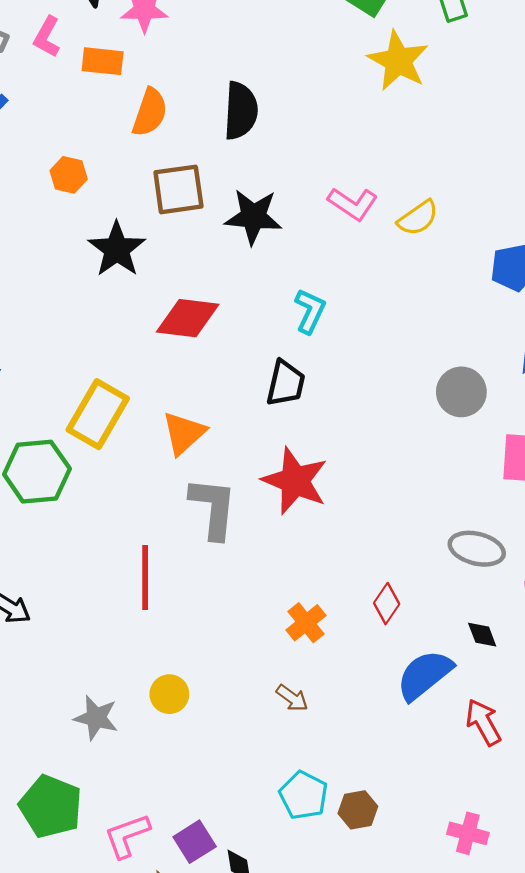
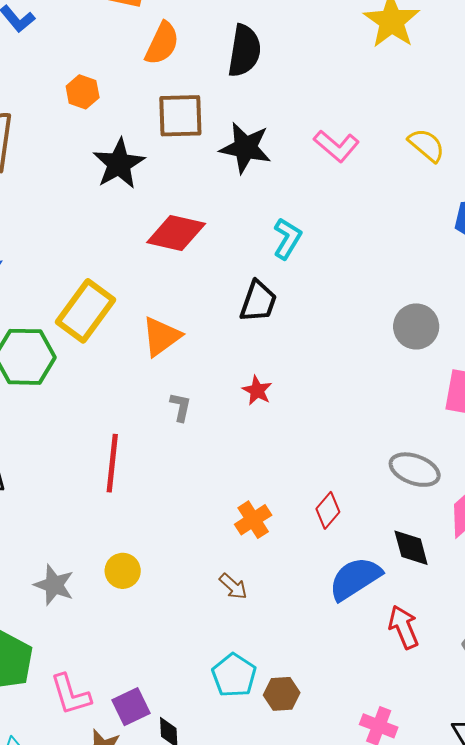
yellow semicircle: (418, 218) -> (426, 145), moved, turned -111
red star: (295, 481) -> (257, 391), size x0.5
gray L-shape: (213, 508) -> (181, 407), size x0.5
black diamond: (482, 635) -> (411, 548), size x1.4
pink L-shape: (127, 836) -> (71, 695), turned -93

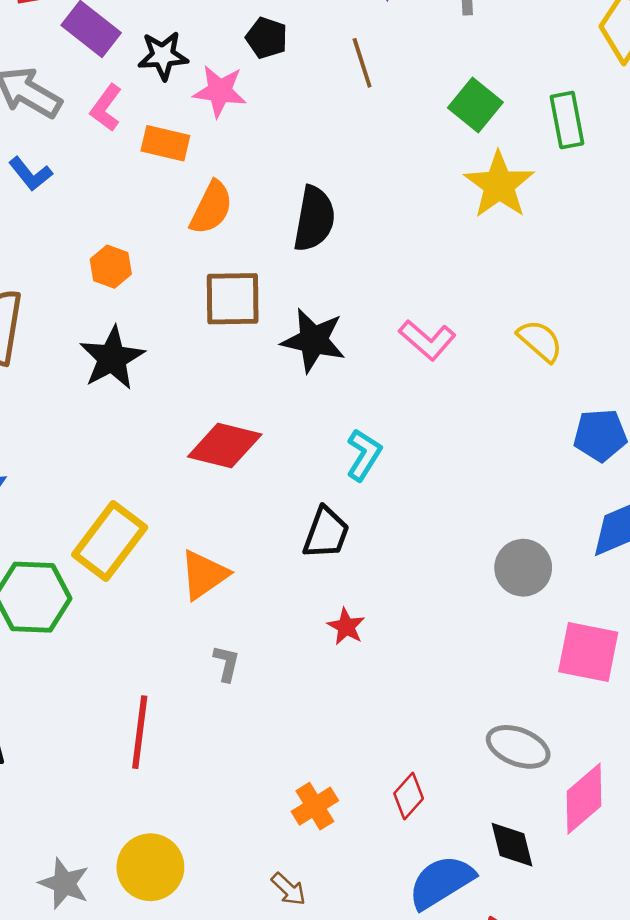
black star: (119, 164) -> (112, 358), moved
red star: (257, 391) -> (346, 627), moved
yellow circle: (123, 571) -> (150, 867), size x1.5

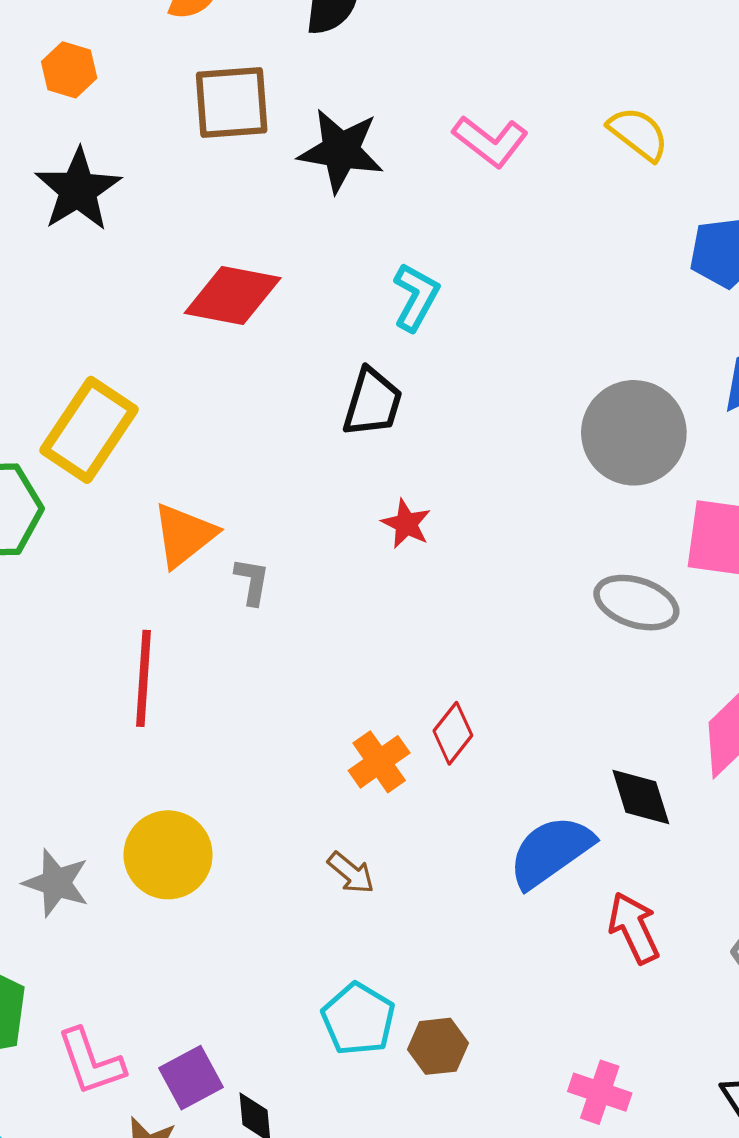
gray circle: (523, 568) -> (634, 433), size x1.4
orange triangle: (204, 575) -> (184, 535), moved
gray ellipse: (518, 747) -> (636, 603), moved
red diamond: (409, 796) -> (453, 733), moved

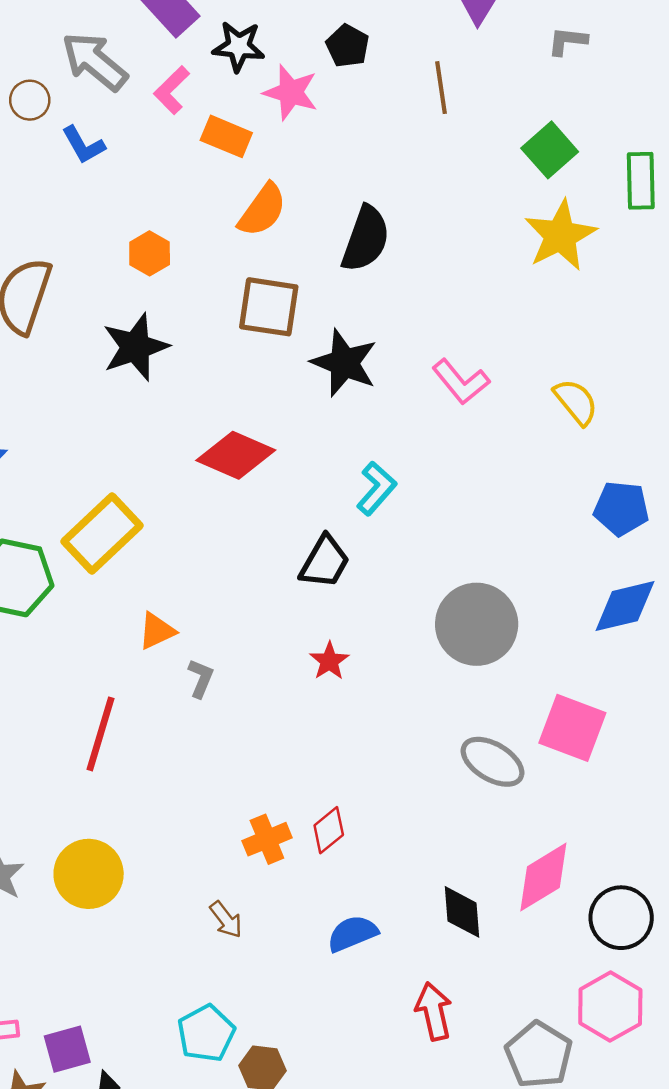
gray circle: (634, 433) -> (477, 624), moved
orange triangle: (184, 535) -> (157, 631), size x0.7
blue semicircle: (551, 852) -> (352, 933), moved, size x0.7

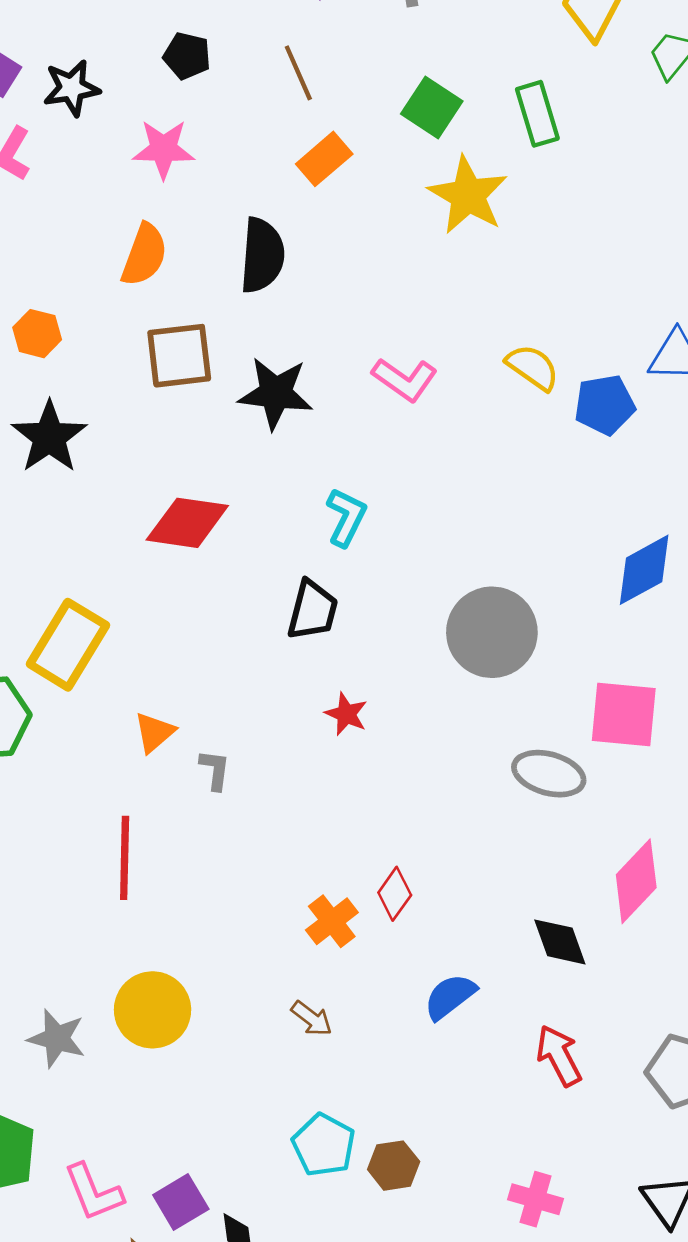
pink star: (291, 92) -> (164, 149), moved
orange rectangle: (226, 136) -> (324, 159), moved, turned -48
blue pentagon: (621, 508) -> (605, 405), moved

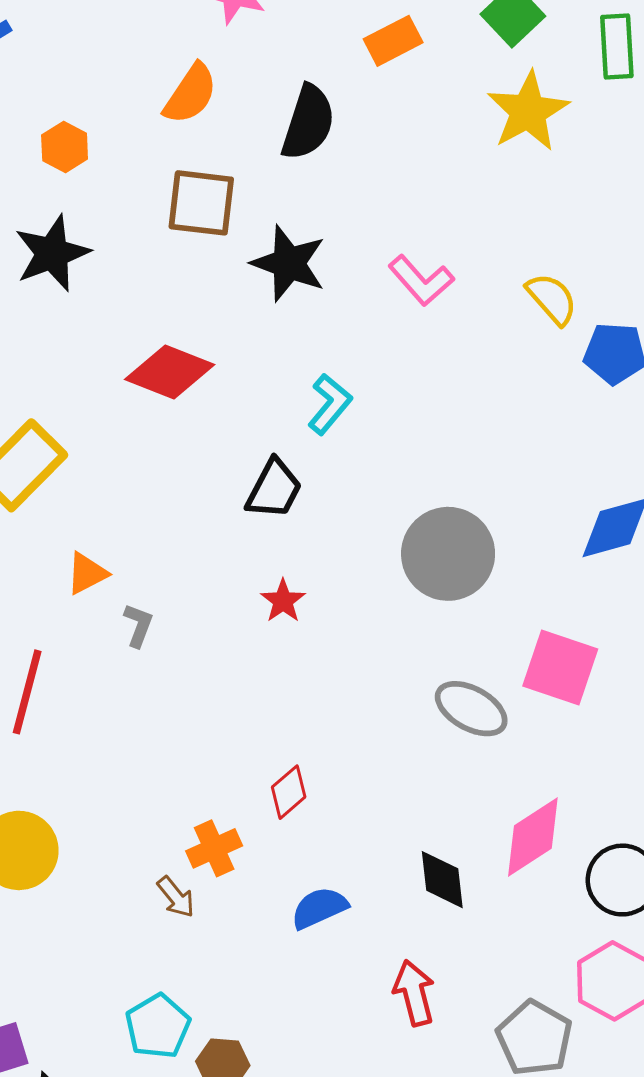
orange cross: (332, 921) -> (214, 848), moved

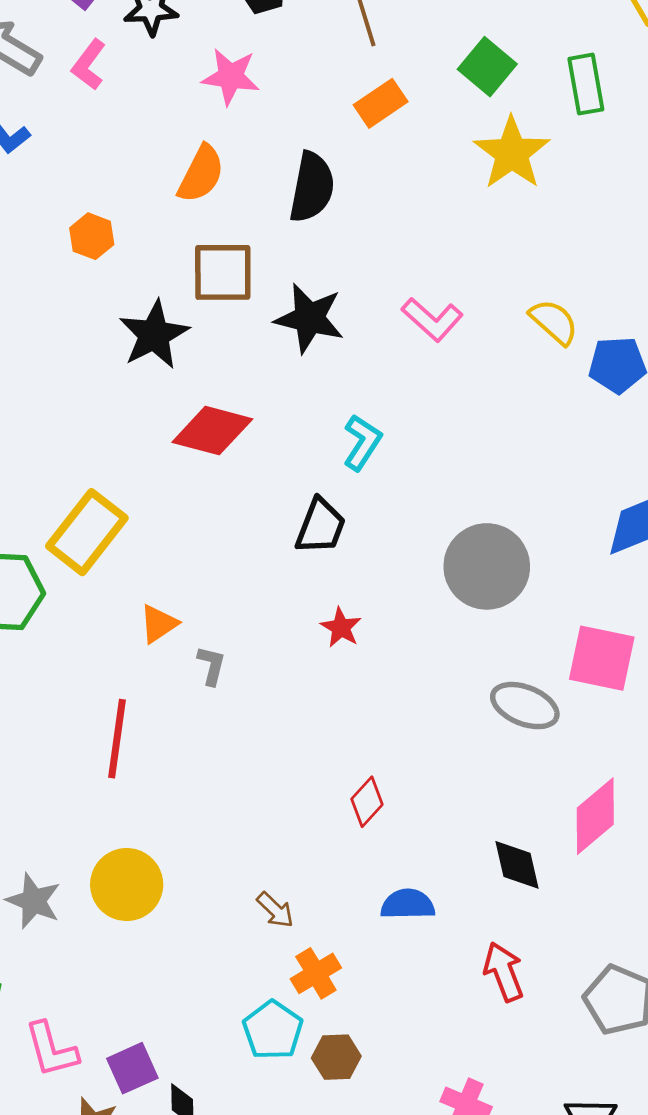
black star: (52, 253) -> (154, 335), moved
orange cross: (214, 848) -> (316, 973), moved
blue semicircle: (319, 908) -> (408, 904), turned 30

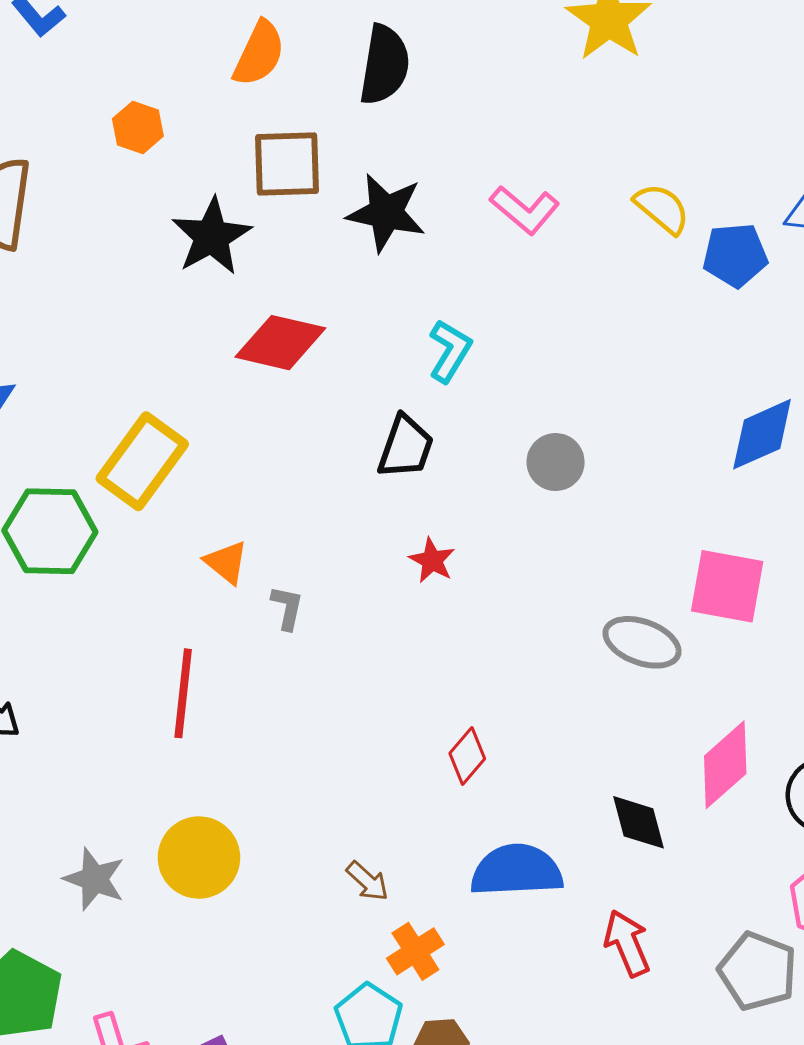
gray circle: (487, 566) -> (556, 462), moved, size x0.6
orange triangle: (159, 624) -> (226, 562), turned -45
blue semicircle: (408, 904) -> (517, 870), size x1.5

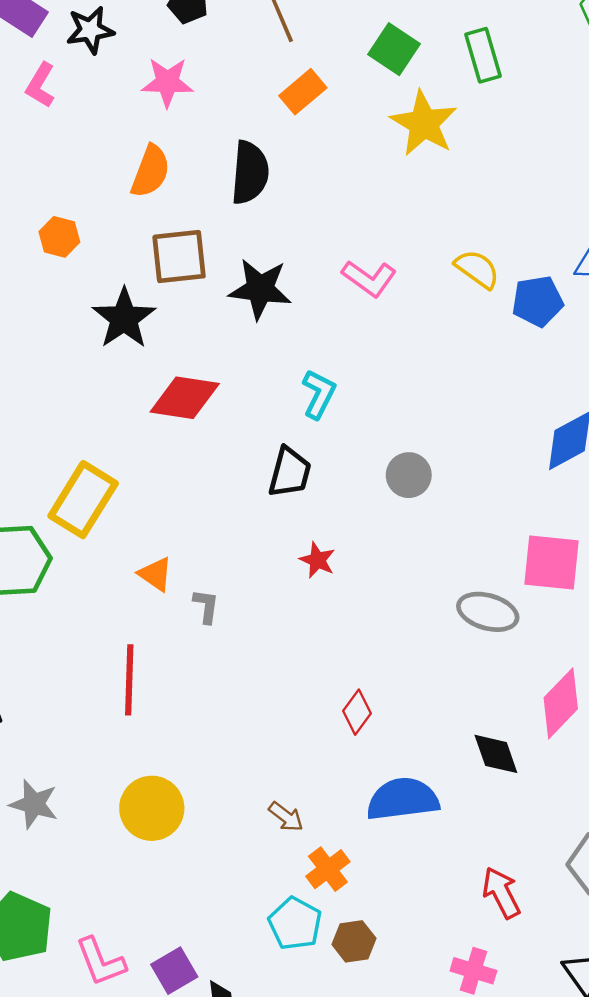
gray star: (94, 879) -> (34, 804), moved
red arrow: (627, 943) -> (501, 893), moved

